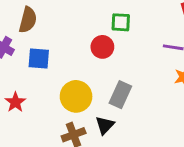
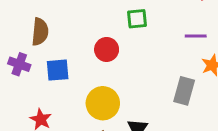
red circle: (102, 47) -> (107, 49), moved
gray rectangle: (120, 95) -> (184, 91), moved

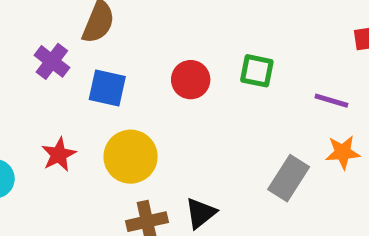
green square: (137, 19) -> (257, 71), moved
yellow circle: (103, 103) -> (131, 157), moved

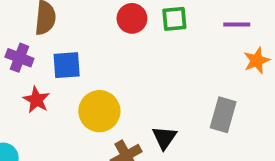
red circle: (191, 80) -> (132, 18), moved
red star: (59, 155) -> (36, 100), moved
gray rectangle: (289, 178) -> (223, 115), moved

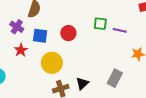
red circle: (132, 18) -> (68, 33), moved
purple line: (237, 24) -> (120, 30), moved

